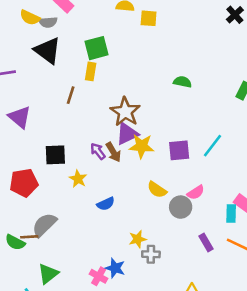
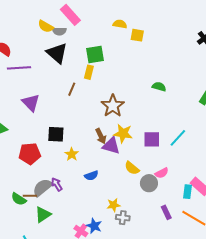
purple triangle: (127, 134) -> (111, 146), moved, turned 36
purple arrow: (98, 151) -> (57, 184), moved
green triangle: (48, 274) -> (43, 215), moved

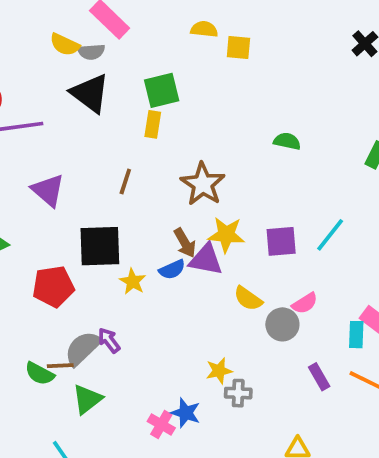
brown line: (72, 89) -> (125, 181), moved
black square: (56, 134) -> (100, 246), size x1.4
blue semicircle: (91, 176) -> (172, 270), moved

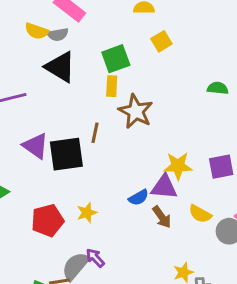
yellow square: (238, 48) -> (161, 41), moved, turned -30
brown star: (203, 184) -> (136, 111), moved
brown arrow: (185, 243) -> (162, 217), moved
black square: (100, 246) -> (66, 154), moved
yellow star: (133, 281) -> (87, 213), moved, turned 30

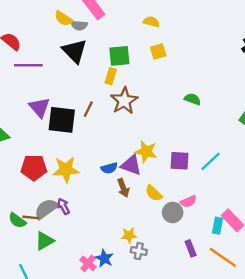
yellow star: (87, 213) -> (66, 170), size x1.6

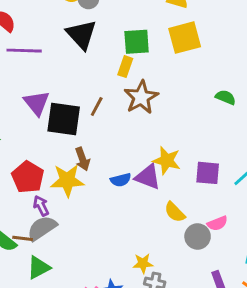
yellow square: (158, 51) -> (185, 38), size x1.6
red pentagon: (34, 168) -> (28, 177), turned 30
brown arrow: (123, 188) -> (82, 159), moved
purple arrow: (63, 206) -> (41, 206), moved

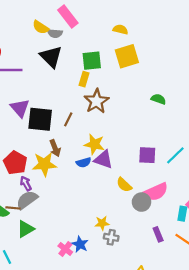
brown line: (97, 107) -> (68, 119), moved
yellow star: (167, 161) -> (94, 144), moved
pink semicircle: (217, 223) -> (156, 192), size x1.6

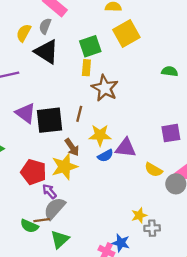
yellow semicircle: (41, 27) -> (24, 33), moved, turned 98
gray semicircle: (55, 33) -> (45, 26), turned 120
yellow star: (94, 144) -> (100, 135), moved

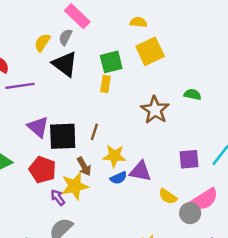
brown star: (105, 88) -> (155, 110), moved
red pentagon: (34, 172) -> (43, 170), moved
purple arrow: (49, 191) -> (58, 197), moved

